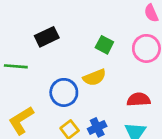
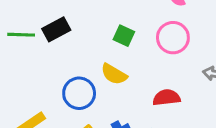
green line: (16, 66) -> (21, 35), moved
yellow semicircle: (94, 77) -> (114, 74), turned 55

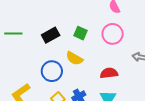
black rectangle: (56, 29) -> (51, 35), moved

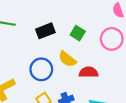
red semicircle: (109, 73) -> (89, 72), moved

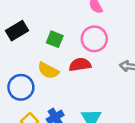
black rectangle: (45, 31) -> (17, 31), moved
red semicircle: (89, 72) -> (80, 65), moved

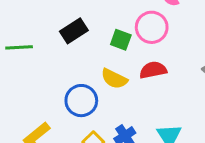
pink circle: (94, 39) -> (152, 27), moved

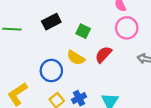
pink circle: (152, 27) -> (127, 28), moved
red semicircle: (153, 70) -> (103, 54), turned -42

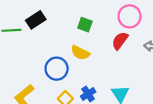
black rectangle: (51, 22) -> (36, 20), moved
red semicircle: (103, 54) -> (120, 41), moved

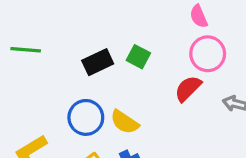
black rectangle: (36, 20) -> (98, 62), moved
yellow semicircle: (80, 53) -> (125, 122), moved

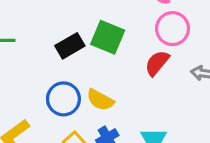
green square: (138, 57) -> (108, 37), size x1.5

